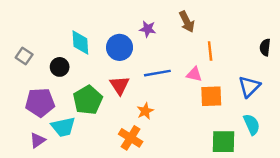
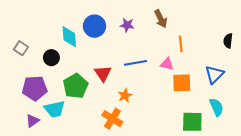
blue circle: (120, 47) -> (94, 26), moved

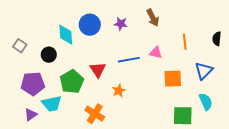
orange line: (181, 44) -> (185, 42), moved
pink triangle: (167, 64) -> (156, 53), moved
orange cross: (112, 119) -> (95, 114), moved

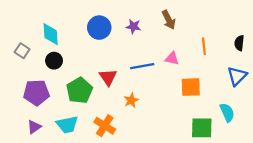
cyan diamond: (66, 35) -> (51, 34), moved
blue triangle: (204, 71) -> (237, 76), moved
cyan trapezoid: (52, 104) -> (67, 125), moved

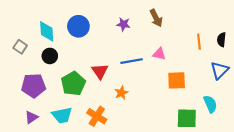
blue circle: (99, 28) -> (78, 26), moved
orange line: (204, 46) -> (199, 42), moved

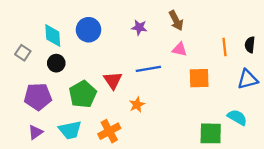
pink triangle: (159, 54) -> (180, 49), moved
blue triangle: (219, 70) -> (248, 79), turned 30
orange square: (177, 80) -> (199, 78), moved
cyan semicircle: (210, 104) -> (237, 117), turned -36
orange cross: (97, 116) -> (109, 131), turned 30

